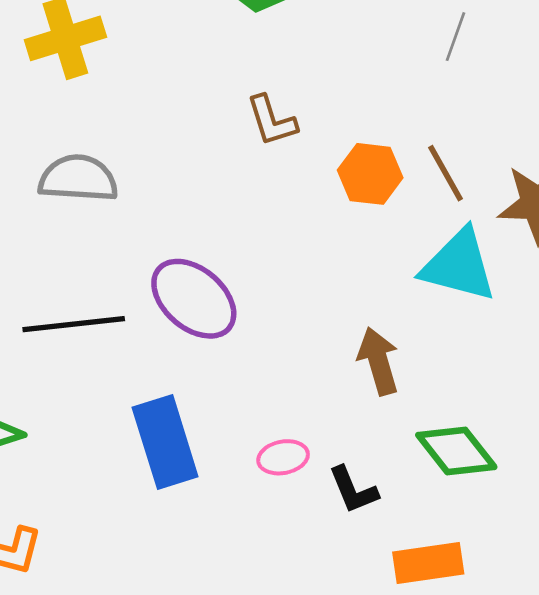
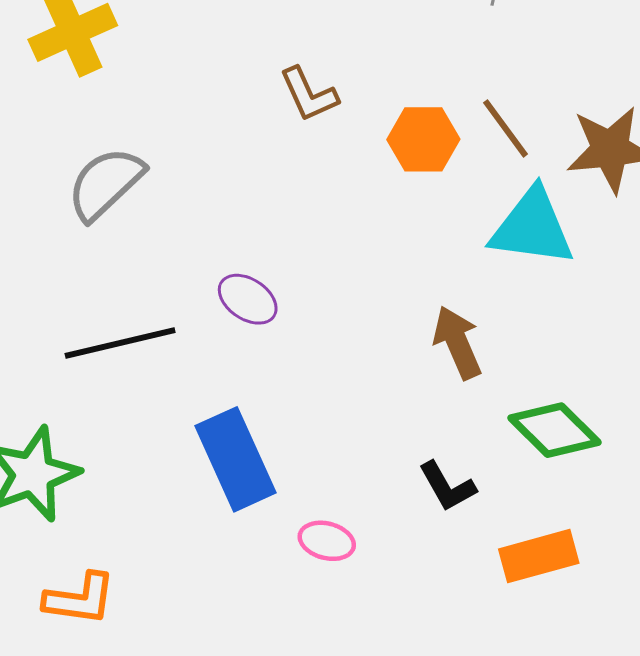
gray semicircle: (78, 178) -> (105, 183), turned -40
purple ellipse: (194, 299) -> (248, 299), size x0.6
pink ellipse: (283, 457) -> (327, 541), moved, turned 33

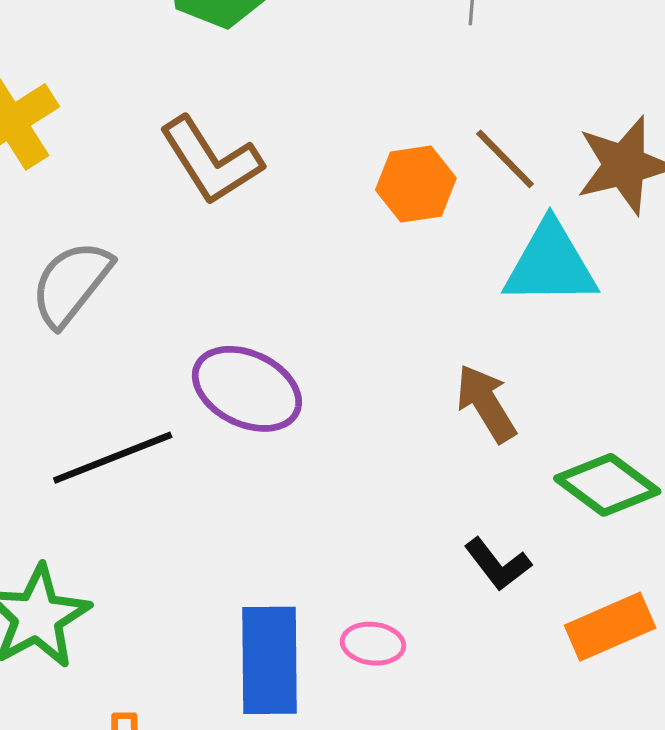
brown L-shape: (309, 94) -> (211, 161), moved, size x1.5
purple ellipse: (248, 299) -> (247, 389), size x1.6
blue rectangle: (236, 459) -> (270, 660), moved, turned 32

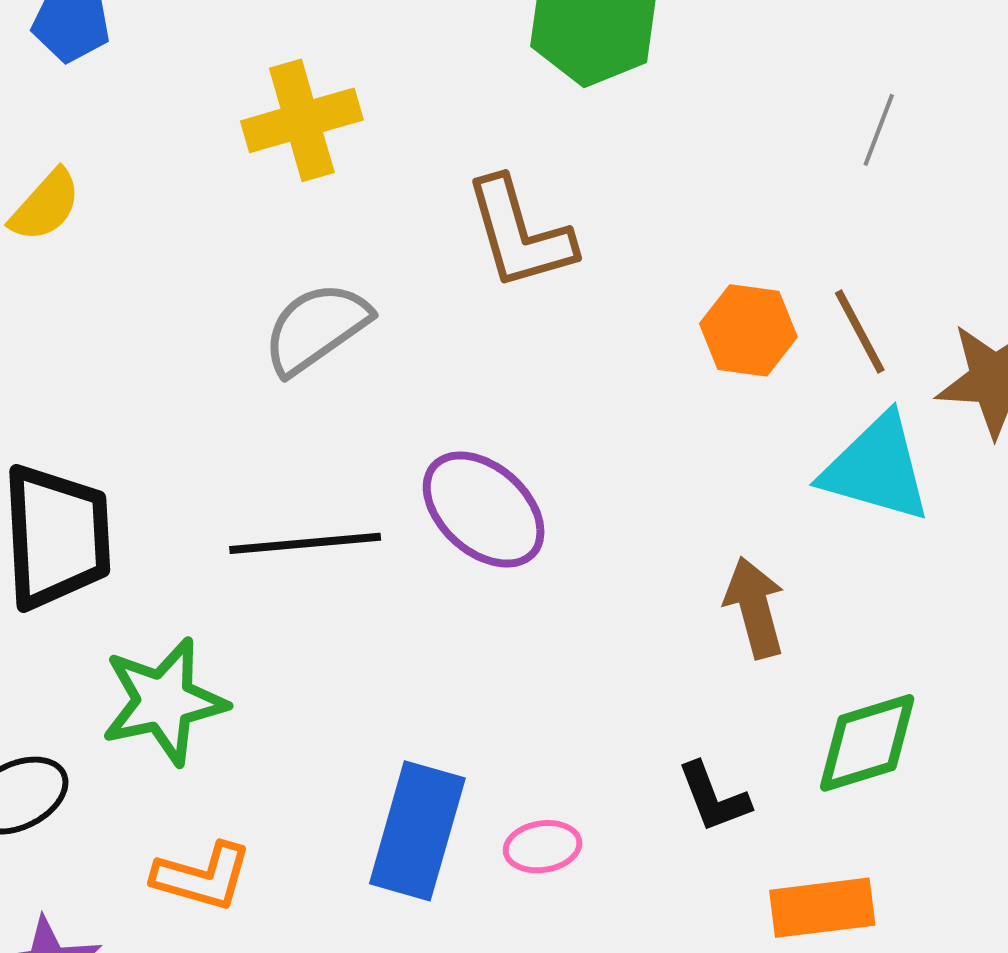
green diamond: (607, 485) -> (867, 743), turned -70
pink ellipse: (373, 644) -> (543, 847), turned -32

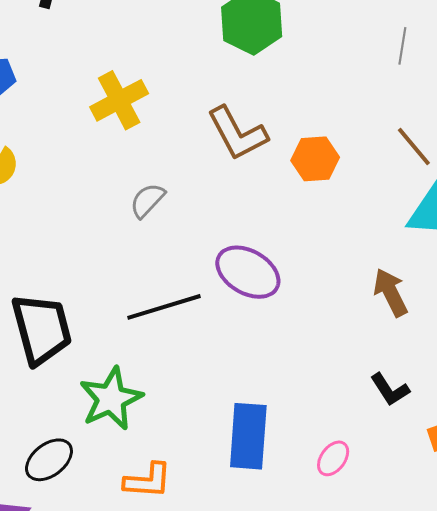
gray semicircle: (316, 328) -> (147, 200), size x0.7
orange hexagon: (748, 330) -> (315, 159), moved
pink ellipse: (543, 847) -> (333, 458), moved, turned -33

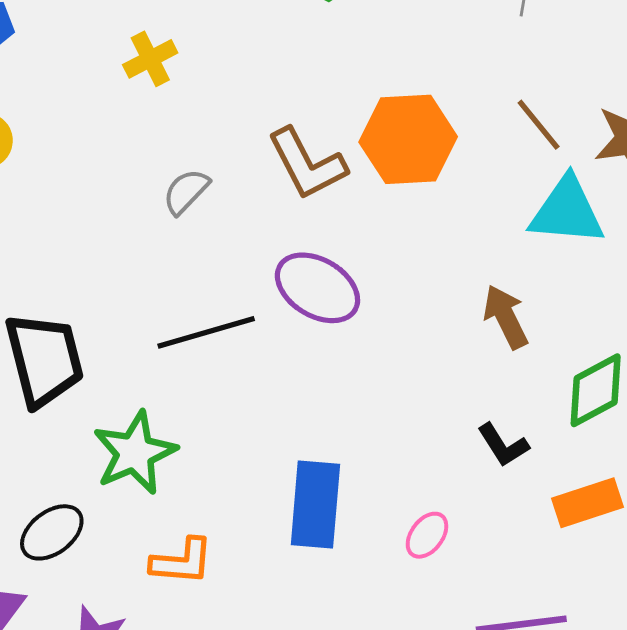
yellow cross: (119, 100) -> (150, 59), size x0.7
brown L-shape: (237, 133) -> (307, 164), moved
orange hexagon: (315, 159) -> (408, 139), size x1.5

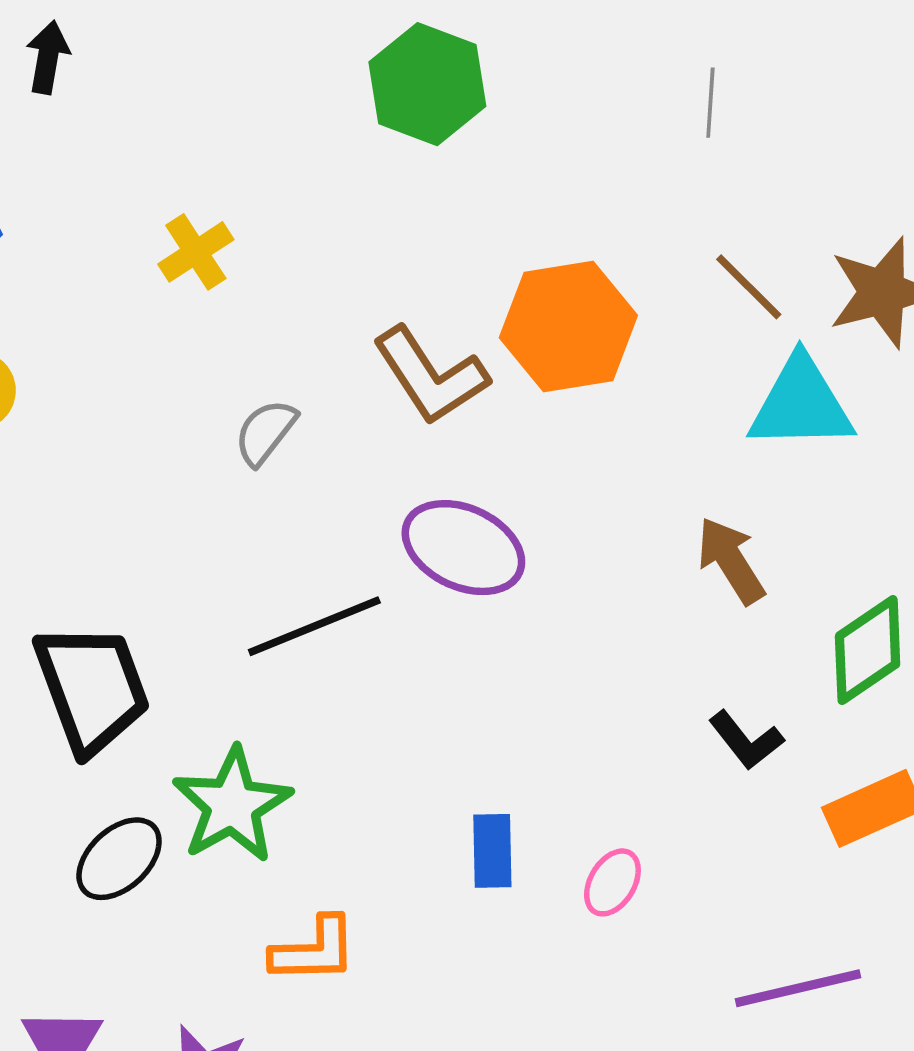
blue rectangle: (315, 504) -> (492, 851), size x0.6
black ellipse: (52, 532) -> (119, 859), moved
pink ellipse: (427, 535) -> (612, 882), moved

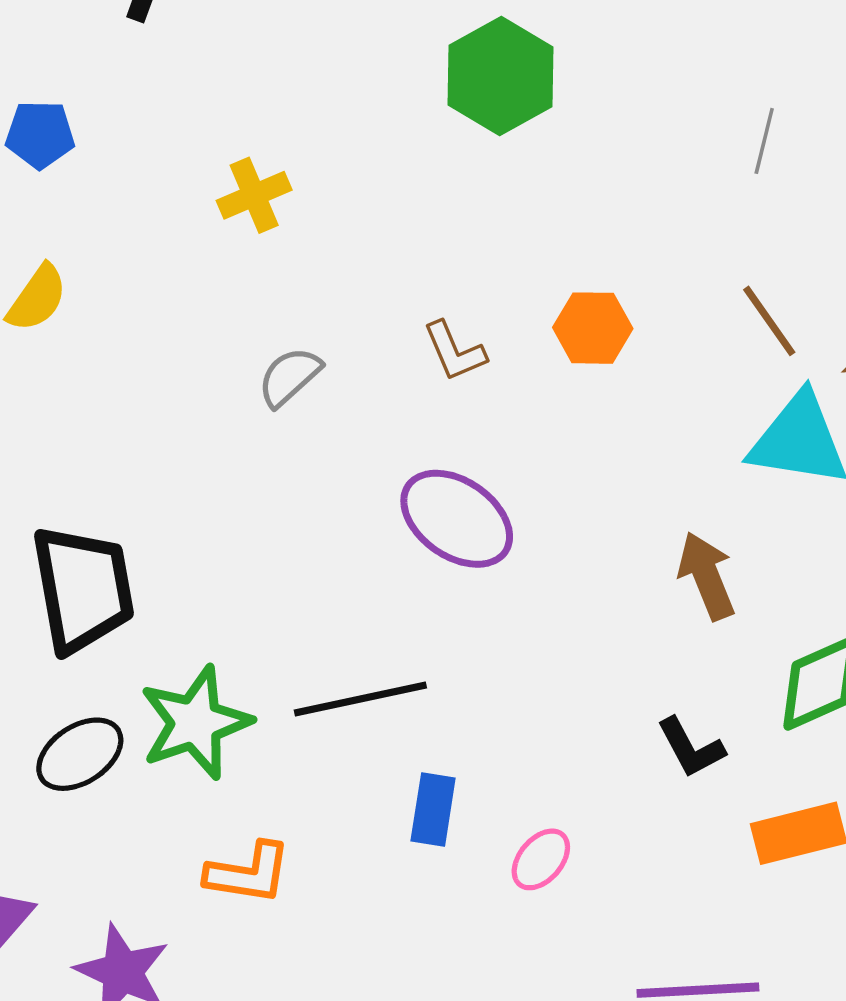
orange hexagon: (568, 326) -> (593, 328), size x0.6
brown L-shape: (431, 376) -> (454, 351), size x0.6
black line: (314, 626) -> (360, 699), moved

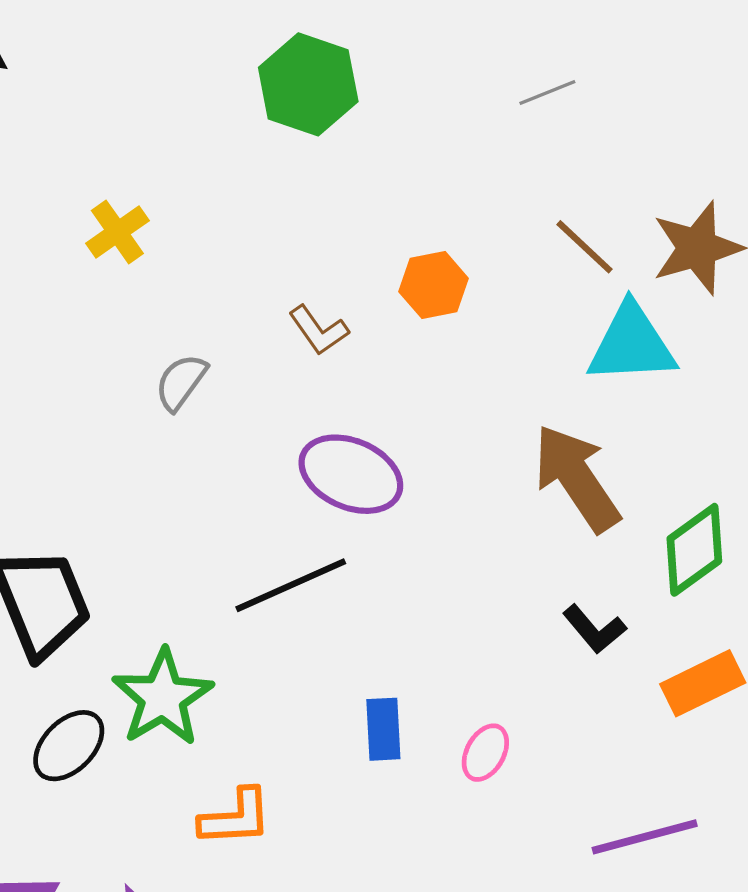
gray line: (764, 141) -> (547, 93), turned 66
brown arrow: (707, 576) -> (577, 478), size x1.5
black line: (360, 699) -> (291, 585), moved

